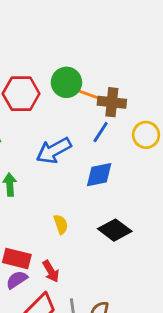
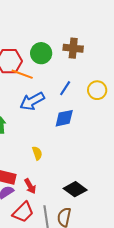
orange line: (86, 94) -> (22, 74), moved
brown cross: (112, 102) -> (73, 48), moved
black diamond: (115, 230) -> (75, 189), moved

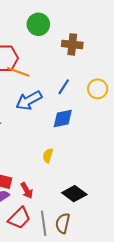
green circle: (41, 53) -> (38, 24), moved
yellow semicircle: (37, 153) -> (48, 156), moved, turned -144

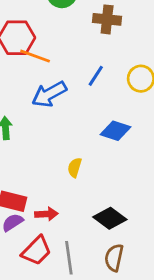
blue diamond: (63, 119) -> (115, 131), moved, turned 30
red arrow: (27, 190) -> (46, 214), turned -63
brown semicircle: (63, 223) -> (114, 258), moved

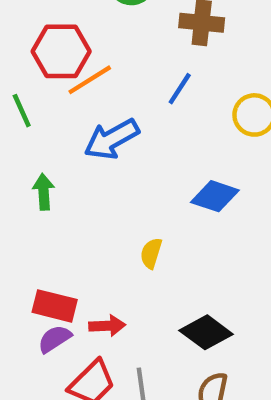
orange line: (35, 56) -> (90, 80), turned -52
blue line: (96, 76) -> (180, 89), moved

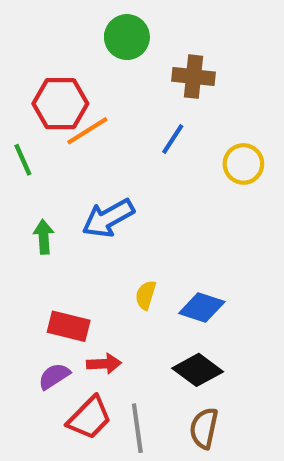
blue arrow: (112, 139) -> (108, 218), moved
blue diamond: (215, 196) -> (202, 308), moved
red rectangle: (55, 306) -> (69, 326), moved

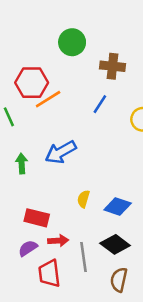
red trapezoid: (89, 418) -> (49, 273), turned 128
gray line: (137, 428) -> (83, 257), moved

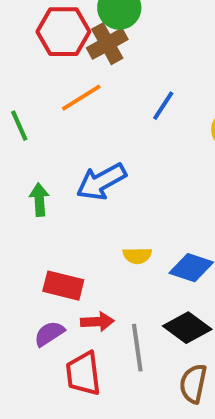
brown cross: (113, 66) -> (107, 44), moved, turned -35
red hexagon: (32, 83) -> (63, 32), moved
yellow semicircle: (83, 199) -> (137, 256), turned -108

